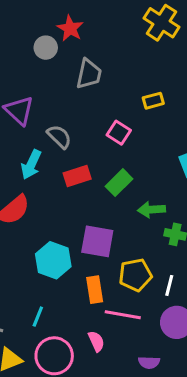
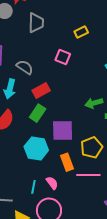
green rectangle: (119, 183) -> (38, 113), moved
pink semicircle: (96, 341) -> (52, 183), moved

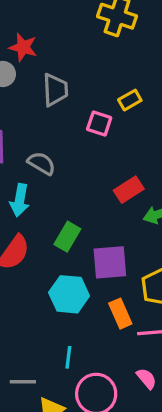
pink square: (63, 57) -> (99, 124), moved
red rectangle: (41, 91) -> (129, 190), moved
pink semicircle: (52, 183) -> (146, 379), moved

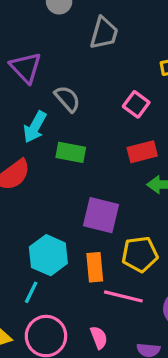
pink square: (99, 124) -> (136, 104), moved
green rectangle: (67, 237) -> (71, 152), moved, turned 52
cyan hexagon: (69, 294) -> (48, 255), moved

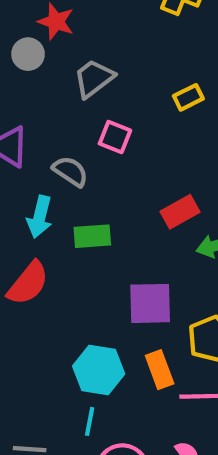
gray trapezoid: (104, 33) -> (94, 78), turned -128
pink square: (136, 104) -> (115, 137), moved

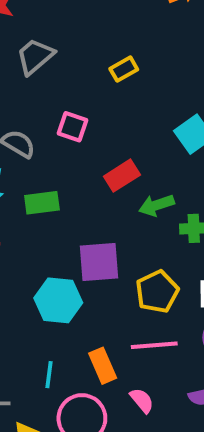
pink square: (115, 137) -> (72, 127), moved
cyan hexagon: (99, 370) -> (58, 300), moved
orange rectangle: (160, 370) -> (103, 366), moved

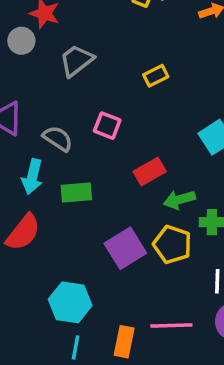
purple square: (99, 262) -> (125, 248), turned -30
yellow pentagon: (157, 292) -> (172, 244), moved, turned -30
cyan hexagon: (58, 300) -> (70, 302), moved
orange rectangle: (103, 366) -> (124, 342), turned 32

